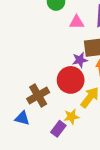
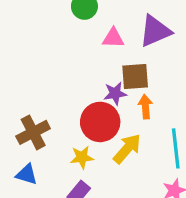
brown cross: (38, 96) -> (33, 132), moved
yellow star: (71, 117) -> (82, 157), moved

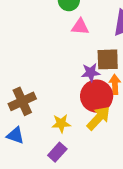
pink triangle: (113, 38) -> (80, 27), moved
red circle: (100, 122) -> (97, 96), moved

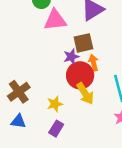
pink triangle: (80, 27) -> (55, 20), size x1.5
yellow arrow: (98, 118) -> (85, 93), turned 115

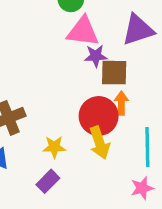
purple star: (71, 57) -> (96, 56), moved

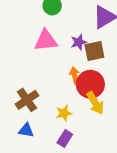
pink triangle: (83, 32) -> (46, 40), moved
orange arrow: (121, 103) -> (75, 75), moved

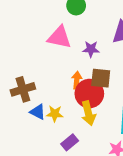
brown square: (94, 51) -> (101, 78), moved
blue triangle: (26, 130) -> (38, 112), moved
purple rectangle: (65, 139) -> (70, 142), moved

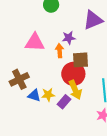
pink triangle: (59, 37) -> (35, 42), moved
orange arrow: (77, 80) -> (60, 51), moved
purple rectangle: (70, 142) -> (64, 102), moved

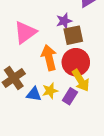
pink triangle: (35, 42) -> (25, 32), turned -30
orange arrow: (60, 51) -> (49, 58), moved, size x1.5
brown square: (80, 60) -> (73, 35), moved

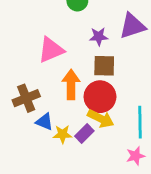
purple star: (64, 21) -> (99, 37), moved
yellow arrow: (81, 80) -> (101, 119), turned -45
yellow star: (50, 91) -> (62, 134), moved

